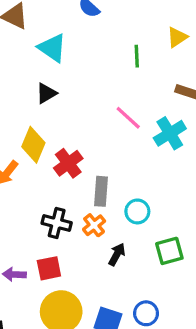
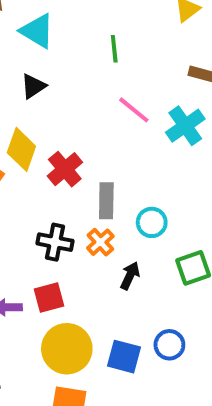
green line: (137, 56) -> (114, 49), moved

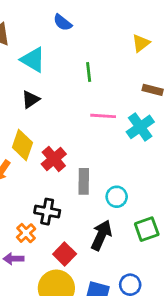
pink line: (134, 110) -> (103, 116), turned -35
orange cross: (100, 242) -> (26, 233), moved
black arrow: (130, 276) -> (101, 235), size x1.5
red square: (49, 297) -> (65, 254), moved, turned -30

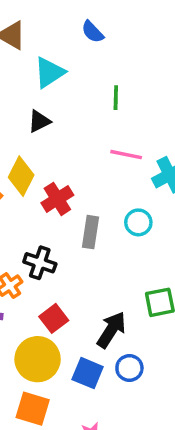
cyan triangle: (33, 60) -> (49, 73), turned 48
cyan circle: (117, 197) -> (138, 222), moved
black arrow: (101, 235) -> (111, 330), moved

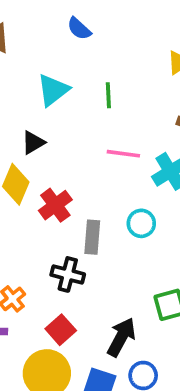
cyan triangle: (49, 73) -> (53, 90), moved
black triangle: (39, 121) -> (33, 143), moved
black cross: (40, 263) -> (68, 274), moved

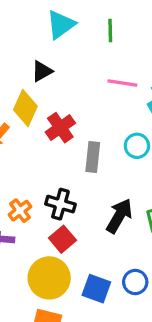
black cross: (68, 274) -> (60, 204), moved
black arrow: (121, 337) -> (119, 216), moved

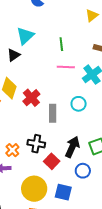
green line: (110, 30) -> (61, 44), moved
black triangle: (42, 71) -> (14, 55), moved
red square: (62, 239) -> (52, 161), moved
blue circle: (135, 282) -> (83, 171), moved

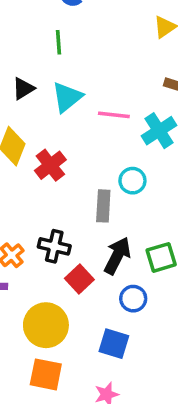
cyan triangle: (25, 36) -> (67, 97), moved
green line: (61, 44) -> (59, 42), moved
gray rectangle: (53, 113) -> (103, 206), moved
blue square: (63, 192) -> (114, 344), moved

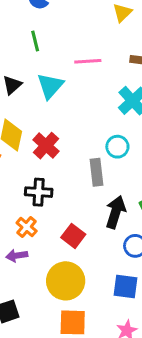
pink line: (114, 115) -> (88, 61), moved
black cross: (54, 246) -> (39, 192), moved
red square: (79, 279) -> (73, 236), moved

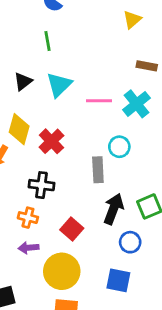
pink line: (88, 61) -> (99, 101), moved
orange cross: (27, 227) -> (28, 218), turned -30
purple arrow: (17, 256) -> (29, 248), moved

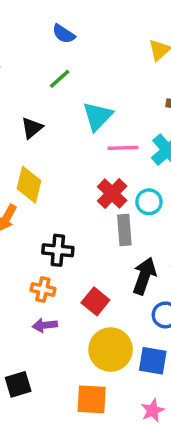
green line: (47, 41) -> (60, 79), turned 60
cyan triangle: (59, 85) -> (98, 116), moved
red cross: (51, 141) -> (112, 193), moved
yellow circle: (62, 271) -> (111, 350), moved

